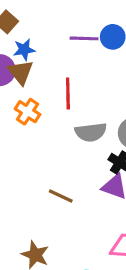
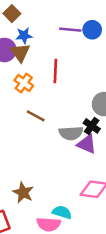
gray semicircle: (91, 132) -> (71, 133), moved
brown line: (61, 196) -> (36, 116), moved

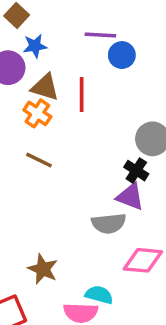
blue circle: (92, 30) -> (122, 55), moved
brown triangle: (20, 53) -> (45, 87), moved, turned -35
brown line: (36, 116) -> (39, 160), moved
gray semicircle: (71, 133) -> (109, 223), moved

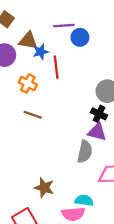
blue star: (35, 46) -> (41, 52), moved
brown triangle: (45, 87) -> (28, 41), moved
gray semicircle: (109, 223) -> (85, 152), turned -65

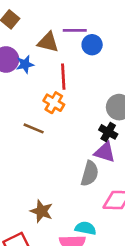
brown triangle: (28, 41) -> (48, 42), moved
blue star: (41, 52) -> (25, 64), moved
orange cross: (28, 83) -> (54, 103), moved

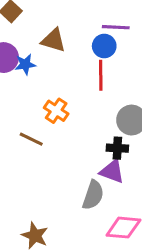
purple line: (75, 30) -> (116, 27), moved
red line: (63, 77) -> (101, 75), moved
black cross: (108, 132) -> (117, 148), turned -30

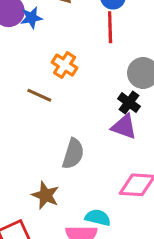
black cross: (117, 148) -> (129, 103), turned 35
gray semicircle: (93, 195) -> (73, 154), moved

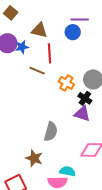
red line: (110, 27) -> (50, 53), moved
orange cross: (65, 65) -> (66, 83), moved
brown line: (39, 95) -> (37, 71), moved

